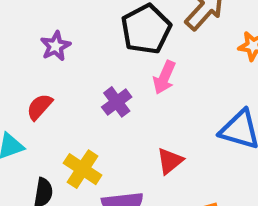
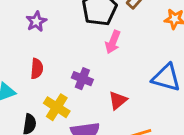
purple cross: (117, 102) -> (82, 79), moved, turned -30
red semicircle: (39, 107) -> (37, 69), moved, turned 144

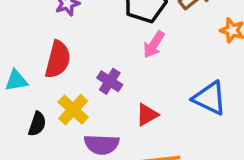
red semicircle: (37, 69) -> (58, 60), size x1.5

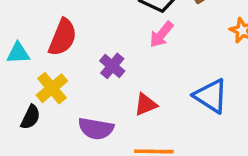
yellow cross: (73, 110) -> (52, 88), moved
black semicircle: (37, 124) -> (31, 117), moved

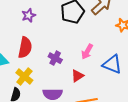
pink arrow: (161, 34) -> (87, 52), moved

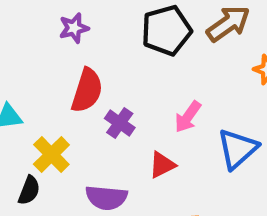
red semicircle: (25, 48) -> (87, 90), moved
blue triangle: (112, 64) -> (237, 149), turned 50

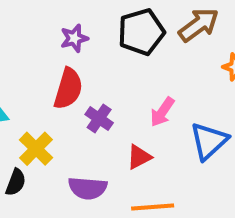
purple star: (74, 28) -> (74, 38), moved

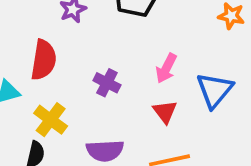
red semicircle: (68, 89) -> (44, 60), moved
red triangle: (139, 157) -> (165, 112), moved, turned -32

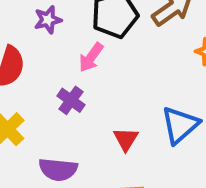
pink arrow: (166, 68) -> (91, 57), moved

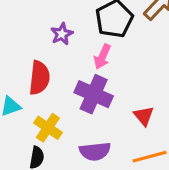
purple cross: (71, 100) -> (94, 94), size x1.6

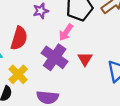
red triangle: (144, 116) -> (85, 59), moved

